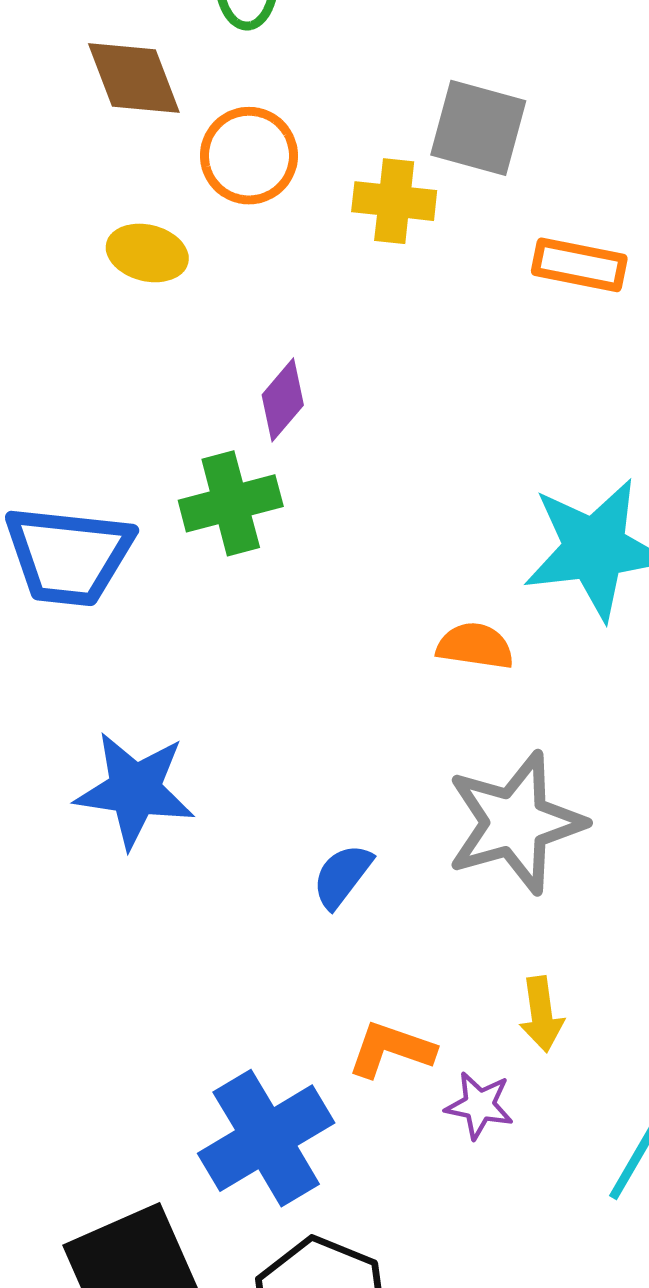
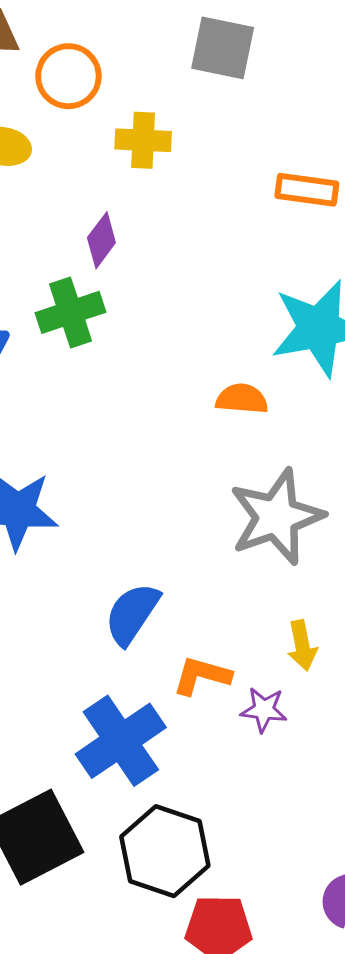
yellow cross: (394, 201) -> (143, 140), moved
orange rectangle: (579, 265) -> (307, 190), moved
blue semicircle: (342, 876) -> (132, 614), moved, size x1.4

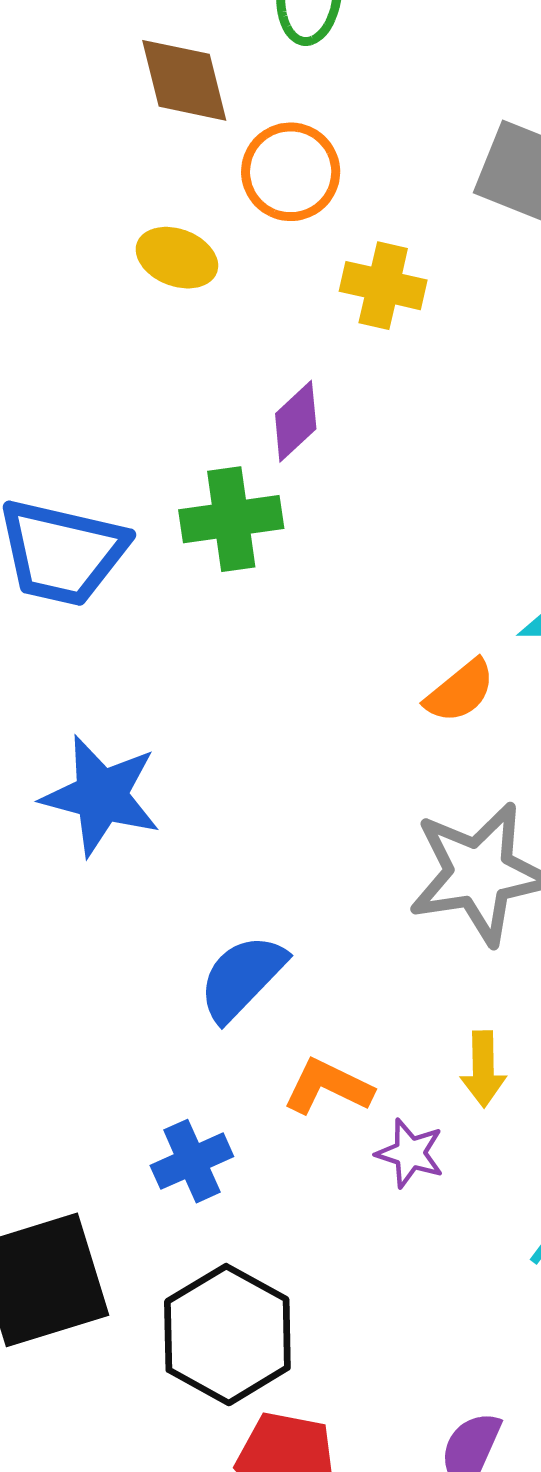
orange semicircle: (242, 399) -> (460, 691), turned 126
blue cross: (121, 741) -> (192, 1161), size x0.6

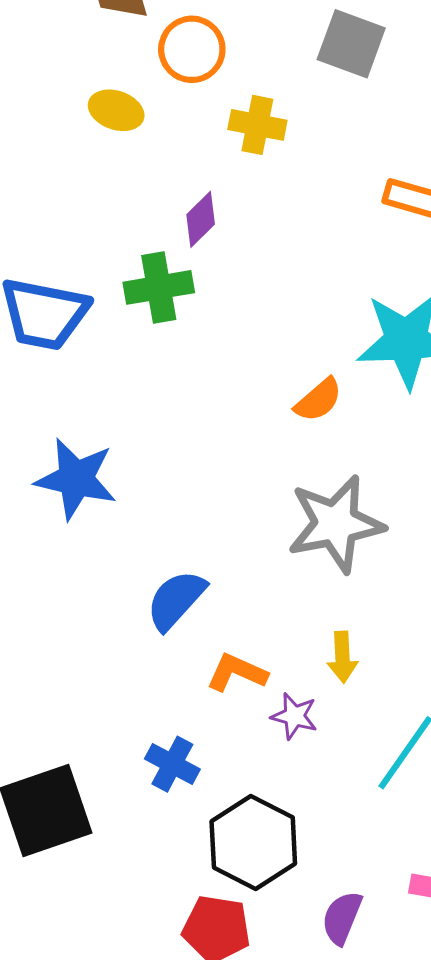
blue cross: (192, 1161) -> (172, 764), moved, turned -36
black hexagon: (227, 1335) -> (253, 842), moved

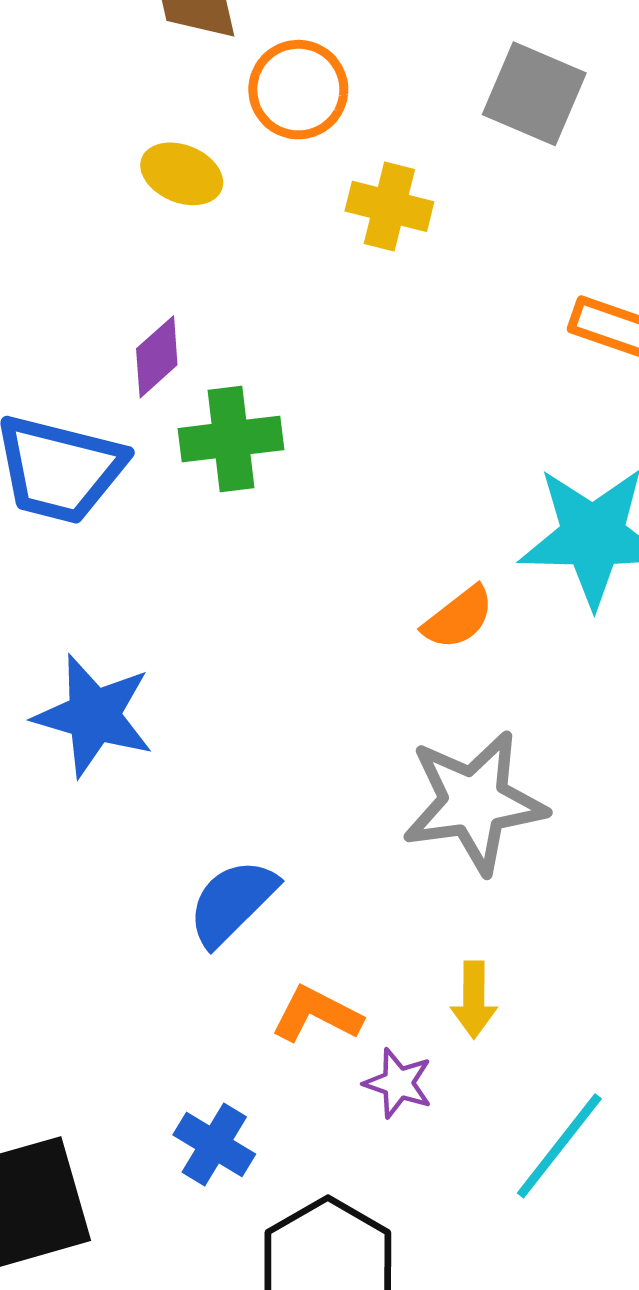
purple diamond: (201, 219) -> (157, 357), moved

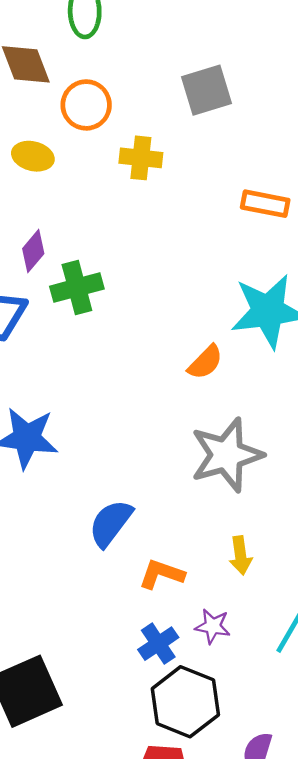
gray square: (534, 94) -> (207, 90), turned -32
purple star: (398, 1083) -> (213, 626), moved
blue cross: (214, 1145) -> (158, 644), moved, turned 33

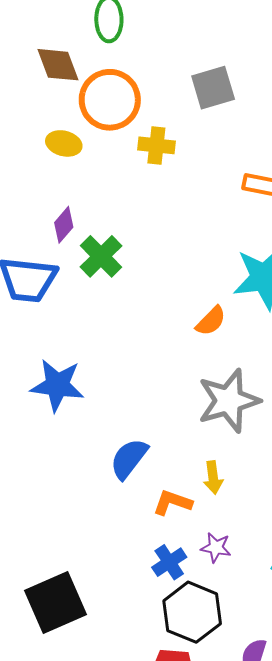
orange circle: (86, 105) -> (110, 100), size x1.4
green cross: (77, 288) -> (101, 256), turned -30
yellow arrow: (241, 555) -> (213, 477), moved

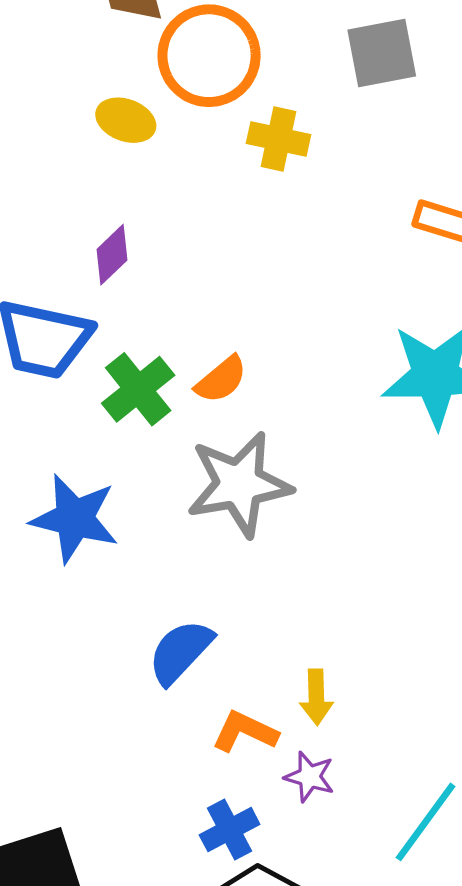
green cross: (101, 256) -> (138, 389), moved
orange semicircle: (211, 321) -> (221, 380), moved
gray star: (229, 401) -> (239, 484), moved
purple star: (216, 548) -> (309, 777), moved

